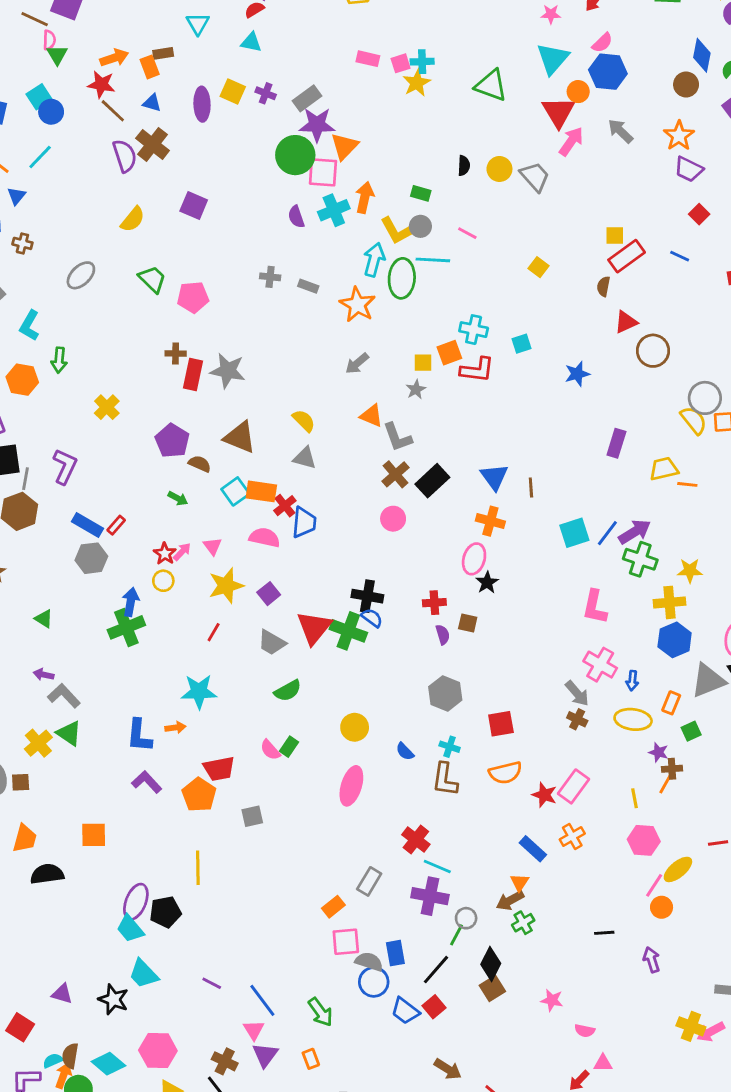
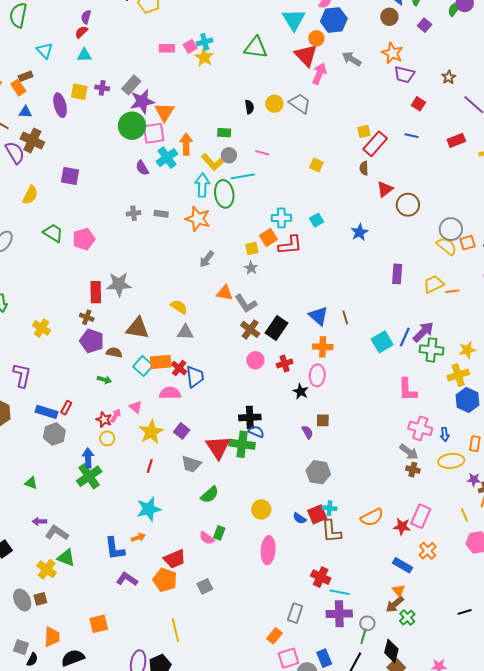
brown cross: (176, 354) -> (87, 317), moved, turned 32
black star: (487, 583) -> (301, 391), moved
red cross: (434, 603) -> (285, 363), moved
red square: (501, 724) -> (317, 514), moved

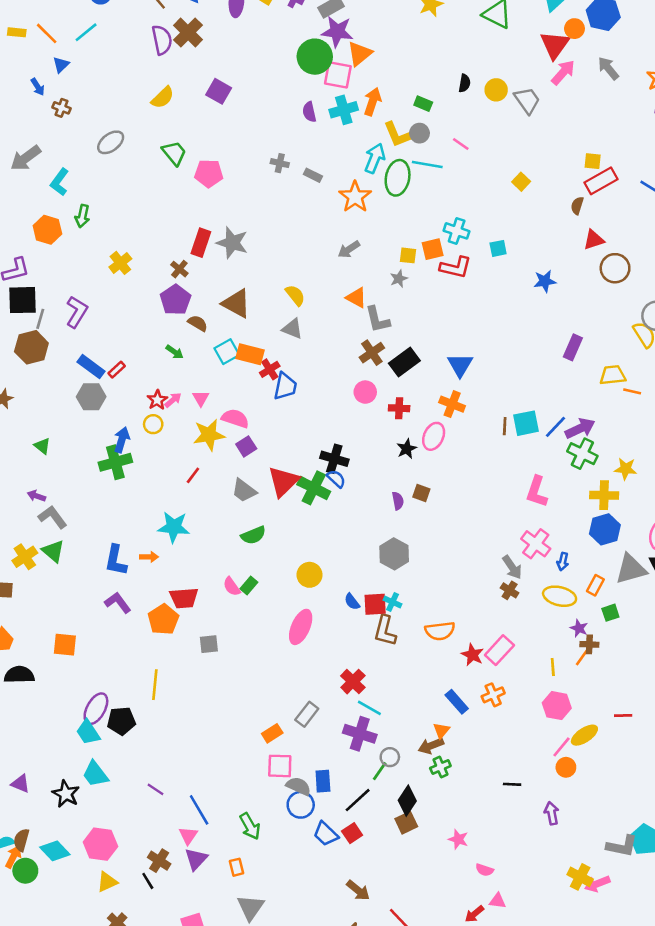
brown line: (345, 317) -> (505, 426), moved
pink semicircle: (170, 393) -> (235, 418), moved

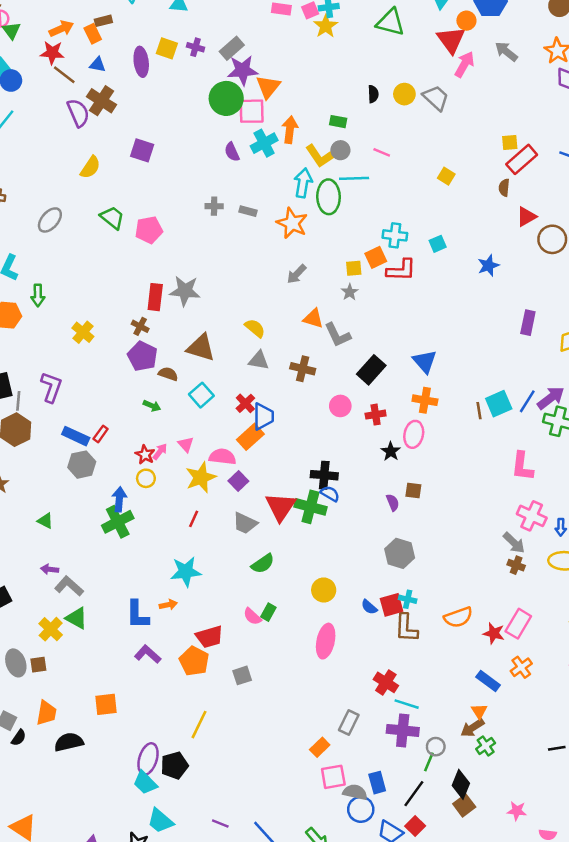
brown cross: (372, 353) -> (303, 369), moved, turned -30
orange rectangle: (250, 354) -> (250, 437), moved, turned -45
yellow line: (155, 685) -> (199, 725), turned 32

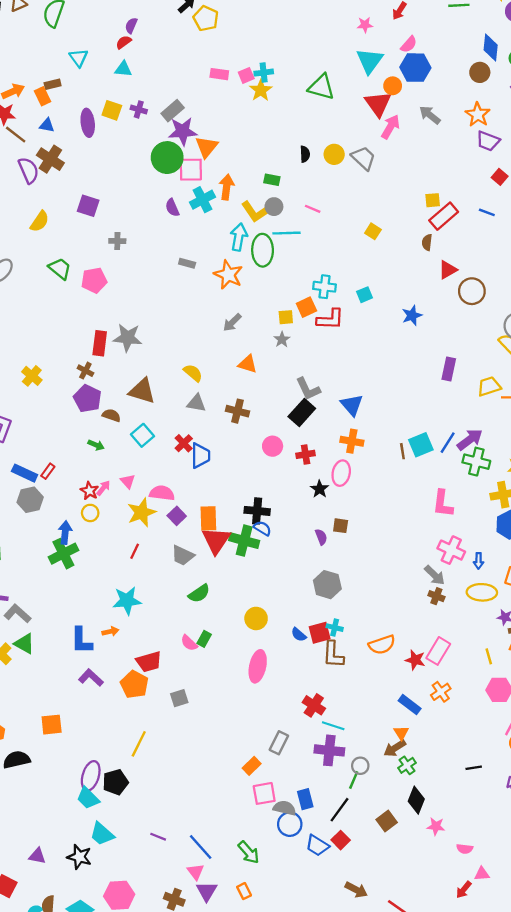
gray cross: (214, 206) -> (117, 241), moved
gray L-shape: (338, 335) -> (308, 389), moved
orange rectangle: (250, 437) -> (208, 518), moved, turned -50
black diamond: (461, 784) -> (416, 800), moved

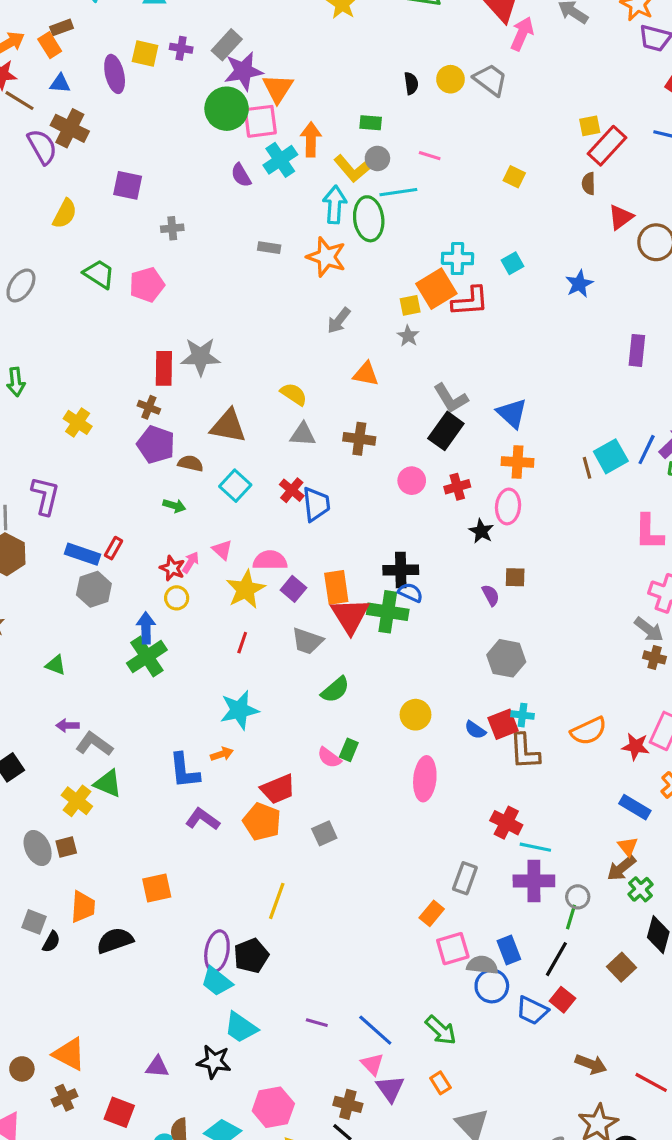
orange square: (306, 307) -> (436, 289), size x1.4

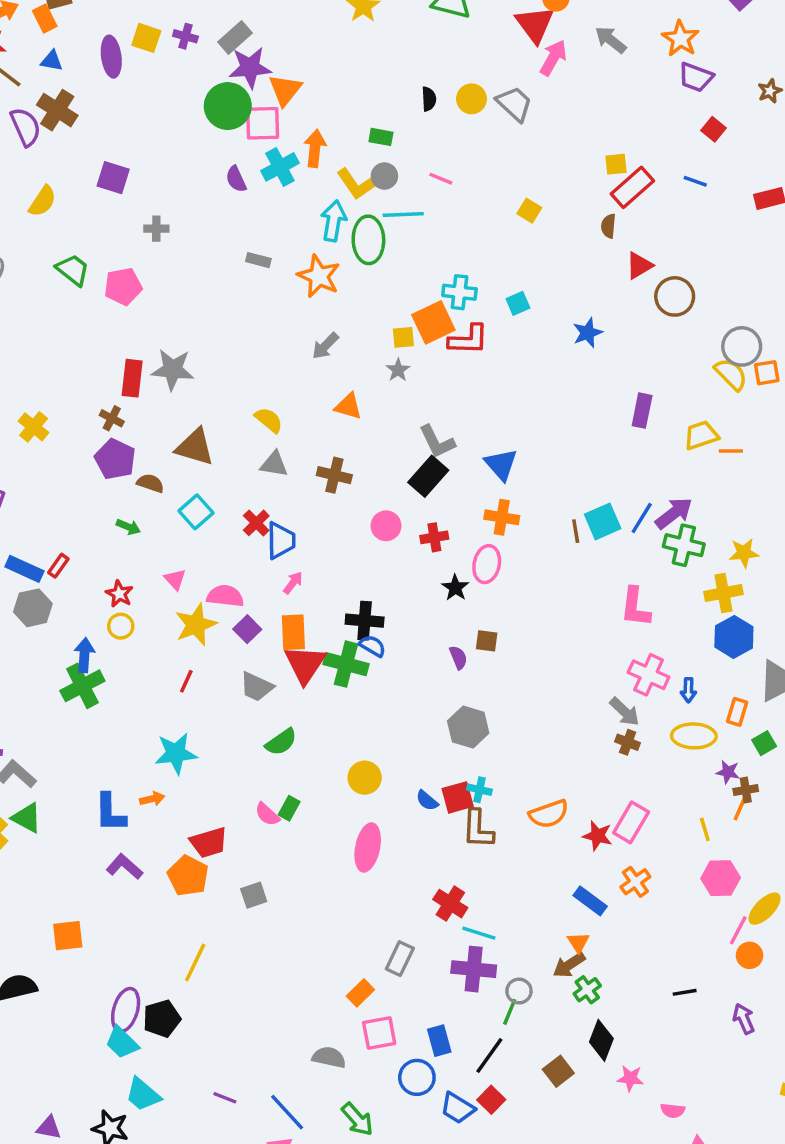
pink arrow: (191, 562) -> (293, 583), moved
gray semicircle: (482, 965) -> (329, 1057), moved

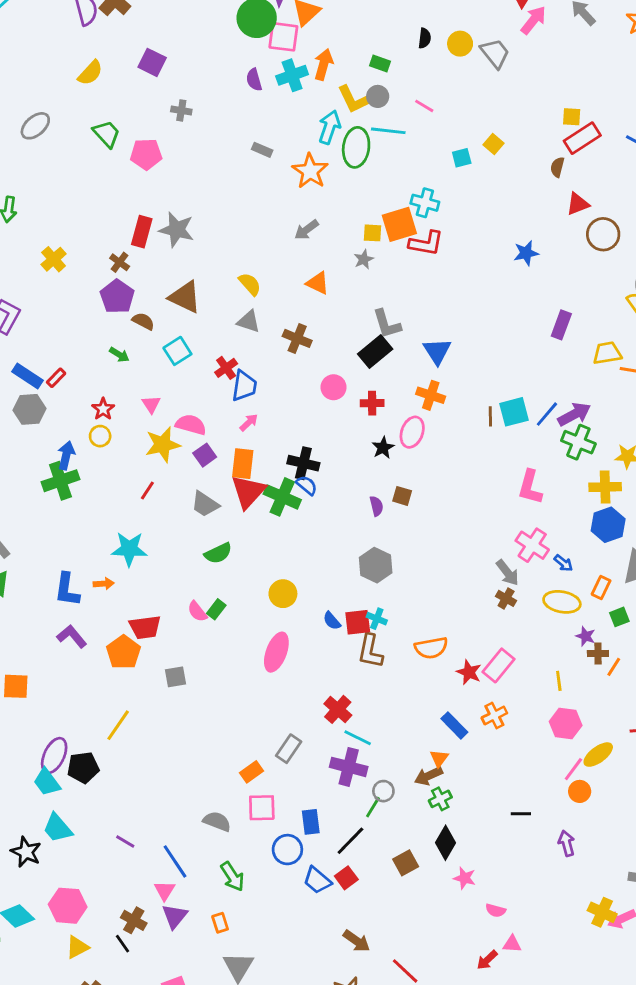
cyan square: (518, 303) -> (462, 158), moved
blue arrow: (688, 690) -> (563, 563), turned -60
orange line: (740, 809) -> (614, 667), moved

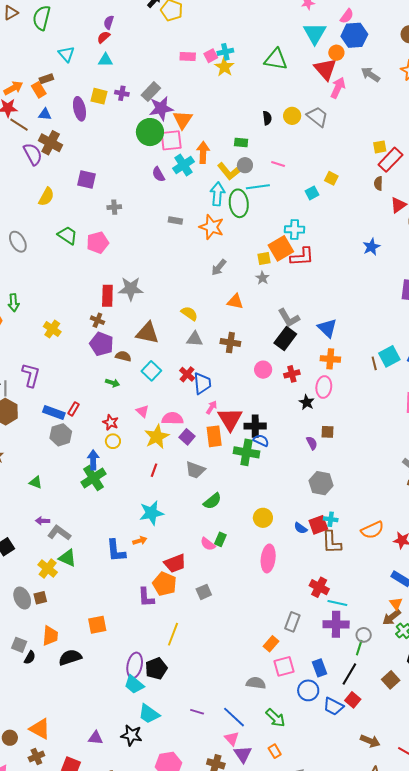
gray ellipse: (35, 126) -> (18, 242), turned -65
red triangle: (248, 492) -> (230, 419), moved
purple L-shape: (72, 636) -> (146, 597), moved, turned -130

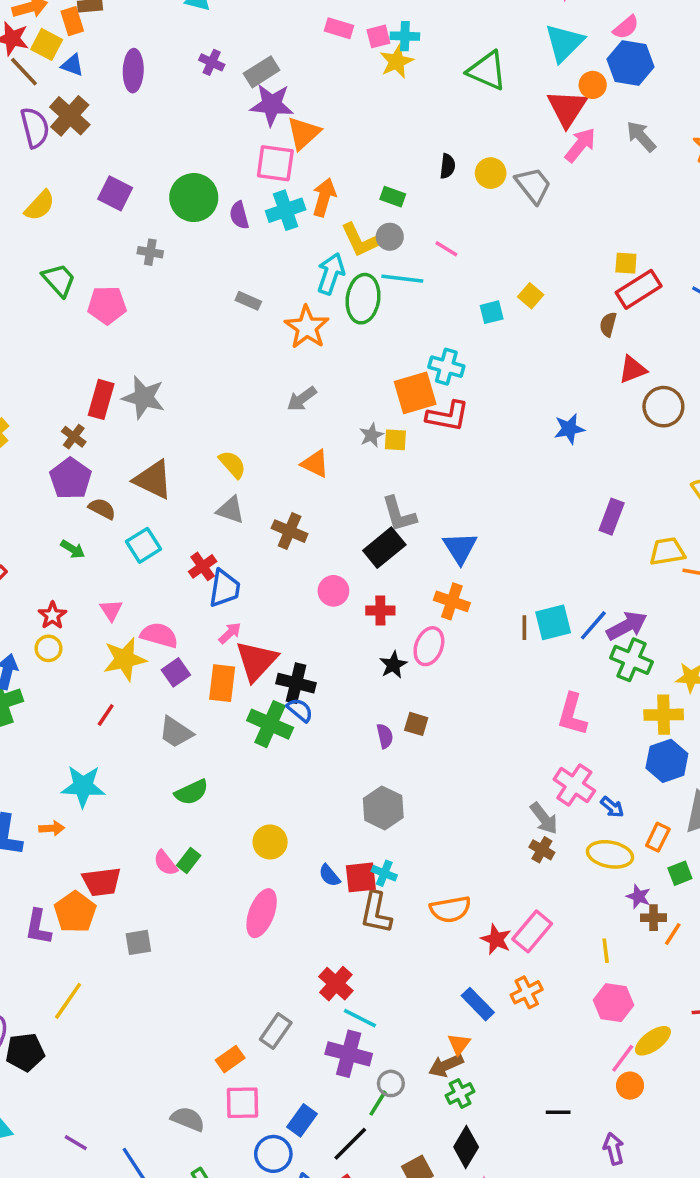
yellow square: (99, 96) -> (47, 44), moved
green circle: (150, 132) -> (194, 198), moved
yellow square: (264, 259) -> (395, 440), moved
blue rectangle: (319, 668) -> (302, 1120), turned 42

